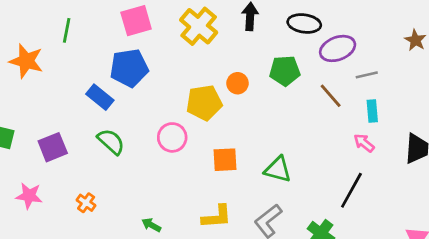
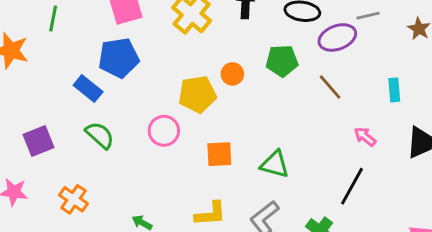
gray line: (367, 75) -> (368, 16), moved
cyan rectangle: (372, 111) -> (394, 90), moved
orange cross: (86, 203) -> (74, 199), size x1.4

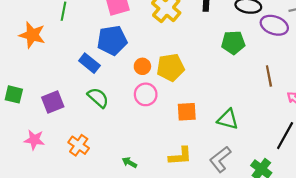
purple ellipse: (337, 37) -> (274, 25), turned 40
orange circle: (232, 74) -> (142, 66), moved
brown line: (330, 87) -> (269, 76), moved, turned 30

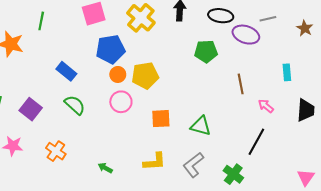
blue pentagon: (112, 40) -> (110, 49), moved
purple square: (53, 102) -> (31, 109), turned -30

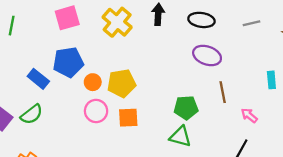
purple ellipse: (246, 35) -> (207, 56), moved
blue pentagon: (110, 49) -> (68, 62), moved
green pentagon: (206, 51) -> (186, 108), moved
green semicircle: (75, 105) -> (32, 114), moved, turned 100
orange square: (161, 119) -> (128, 118), moved

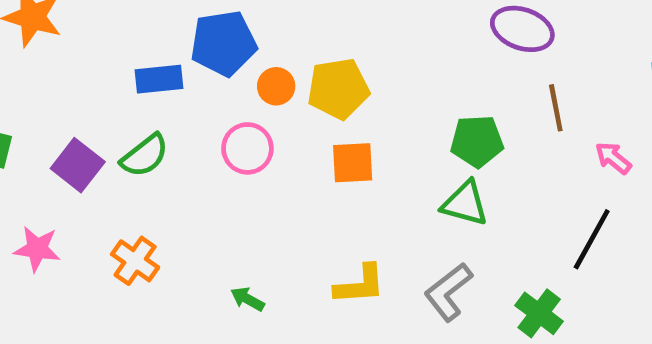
blue rectangle: (38, 79) -> (159, 79), turned -45
pink circle: (96, 111) -> (247, 148), moved

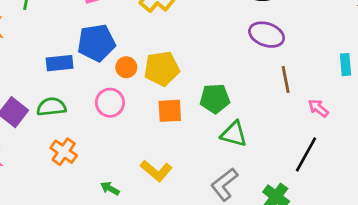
green pentagon: (477, 141) -> (215, 99), moved
green semicircle: (145, 156) -> (51, 107), turned -148
orange cross: (135, 261) -> (64, 152), moved
yellow L-shape: (360, 285) -> (156, 171), moved, turned 44

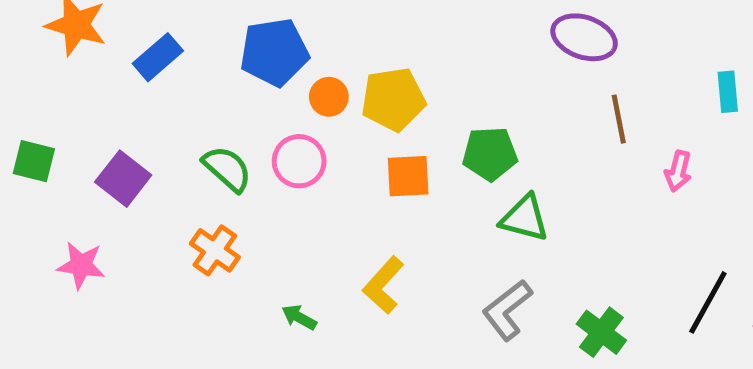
blue rectangle: (60, 63) -> (158, 57), moved, turned -35
green semicircle: (51, 107) -> (227, 169), moved, turned 48
pink arrow: (318, 108) -> (678, 171), turned -115
black line: (306, 154) -> (708, 302), moved
yellow L-shape: (156, 171) -> (383, 285), turned 92

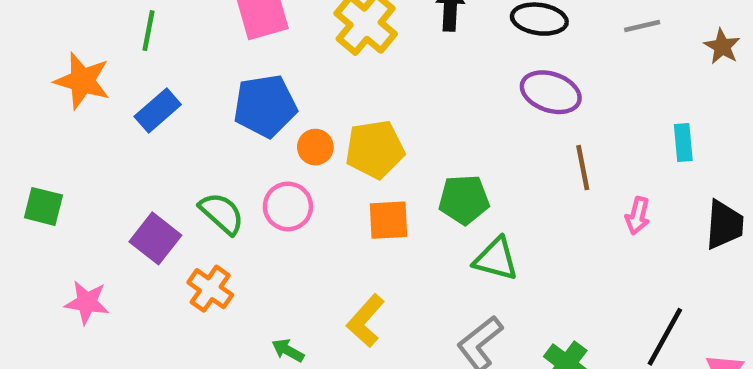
purple square: (123, 179) -> (155, 238), moved

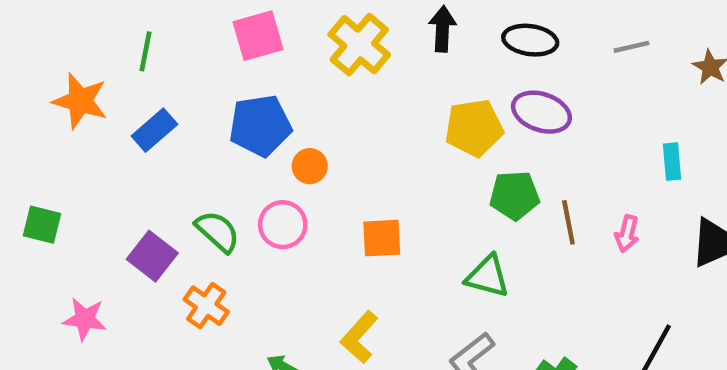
yellow pentagon: (375, 149) -> (474, 128), moved
brown line: (583, 168) -> (568, 222), moved
green pentagon: (464, 200) -> (514, 195), moved

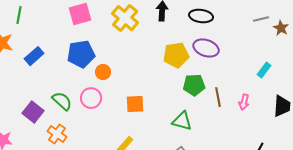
gray line: (631, 47) -> (261, 19), moved
green line: (145, 51) -> (19, 15), moved
cyan rectangle: (672, 162) -> (264, 70), turned 42

